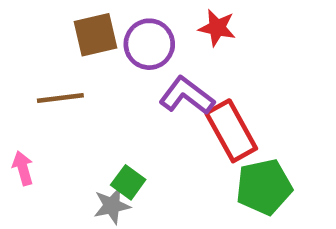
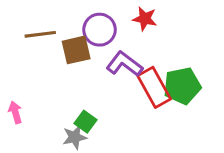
brown square: (95, 35) -> (76, 50), moved
brown line: (60, 98) -> (40, 34), moved
green pentagon: (264, 187) -> (182, 86), moved

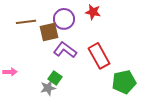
purple L-shape: (124, 64) -> (65, 50), moved
green pentagon: (182, 86) -> (124, 82), moved
pink arrow: (15, 112) -> (10, 72), turned 104

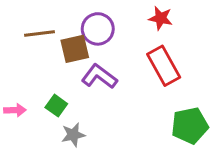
red star: (93, 12) -> (161, 18), moved
red rectangle: (99, 56) -> (164, 66), moved
green square: (55, 78) -> (56, 106), moved

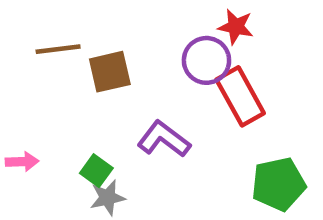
purple circle: (98, 29) -> (206, 60), moved
purple L-shape: (99, 76) -> (164, 139), moved
green square: (56, 106) -> (96, 171), moved

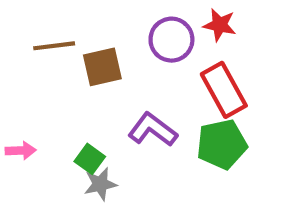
purple circle: (206, 60) -> (171, 40), moved
green pentagon: (278, 184) -> (222, 144), moved

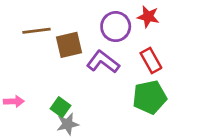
red rectangle: (224, 90) -> (151, 60), size x0.7
purple L-shape: (153, 130) -> (103, 62), moved

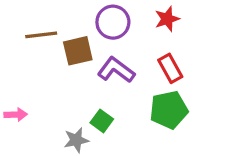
red star: (148, 17) -> (167, 19), turned -30
purple circle: (116, 27) -> (113, 22), moved
green square: (61, 107) -> (102, 121), moved

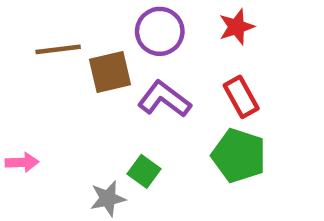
green pentagon: (169, 110) -> (239, 156), turned 30

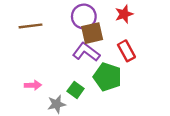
brown square: (110, 72) -> (92, 33), moved
green pentagon: (239, 156) -> (107, 77), moved
pink arrow: (22, 162) -> (33, 85), moved

